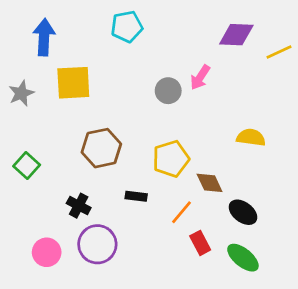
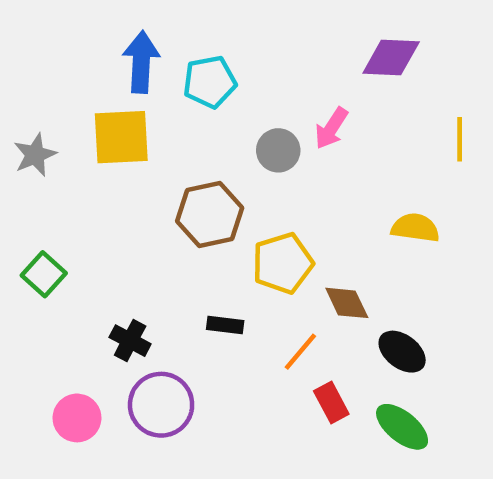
cyan pentagon: (127, 27) -> (210, 82), moved
blue arrow: (44, 37) -> (141, 62), moved
yellow line: (279, 52) -> (460, 139), moved, turned -65
brown hexagon: (101, 148) -> (210, 215), moved

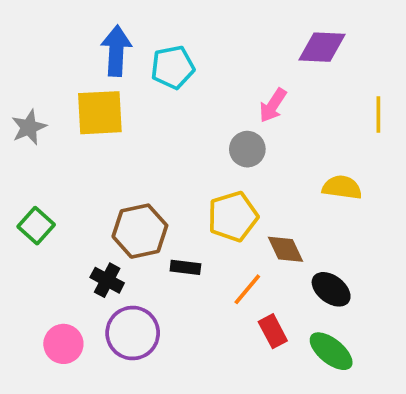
gray circle: (278, 150) -> (247, 149), moved
brown hexagon: (210, 215) -> (140, 231), moved

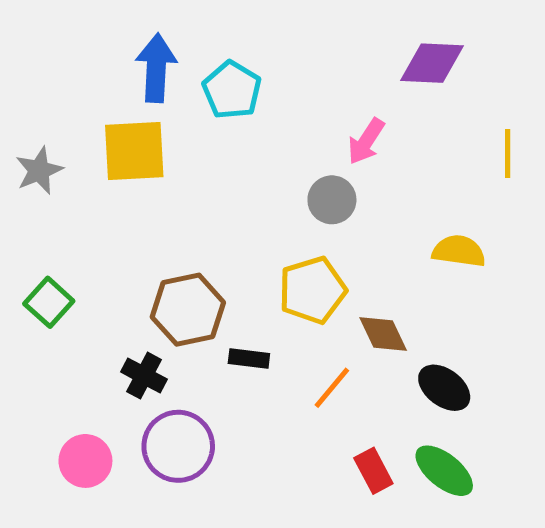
cyan pentagon: (173, 67) -> (232, 90), turned -30
red rectangle: (273, 331) -> (373, 471), moved

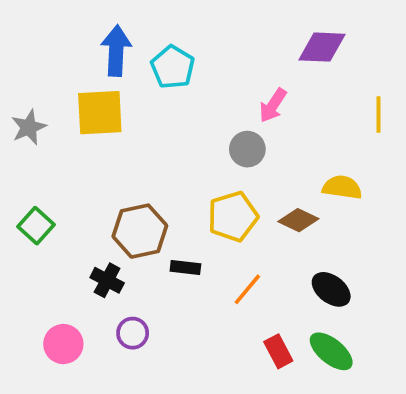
brown diamond: (383, 334) -> (298, 220), moved, turned -39
purple circle: (178, 446) -> (133, 333), size x0.6

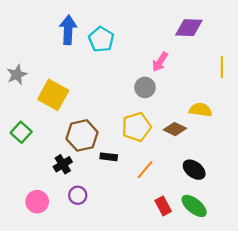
yellow square: (100, 113) -> (53, 95), moved, turned 32
black cross: (107, 280) -> (63, 164), turned 30

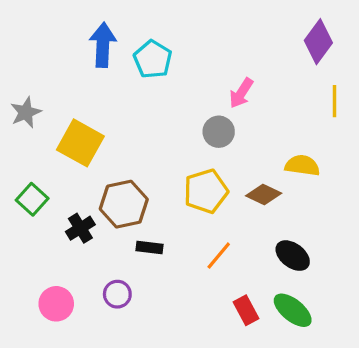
purple diamond: (189, 28) -> (318, 42), moved, turned -56
black rectangle: (109, 157) -> (150, 247), moved
black cross: (63, 164) -> (80, 228), moved

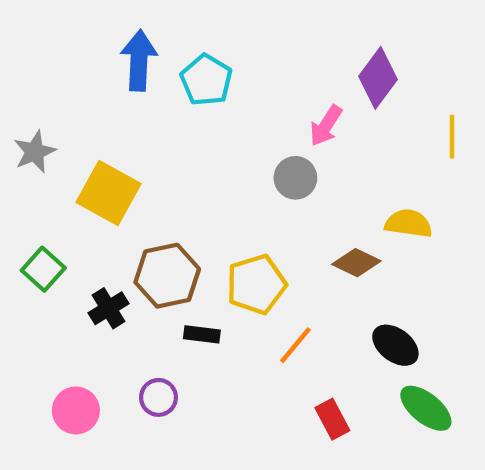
purple diamond: (318, 42) -> (378, 78), moved
yellow pentagon: (206, 191) -> (256, 284), moved
green ellipse: (293, 310) -> (426, 408), moved

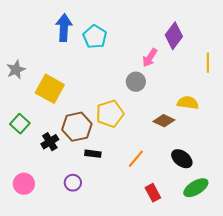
yellow pentagon: (256, 284) -> (110, 114), moved
green ellipse: (426, 408) -> (196, 188), turned -70
pink circle: (76, 410) -> (24, 184), moved

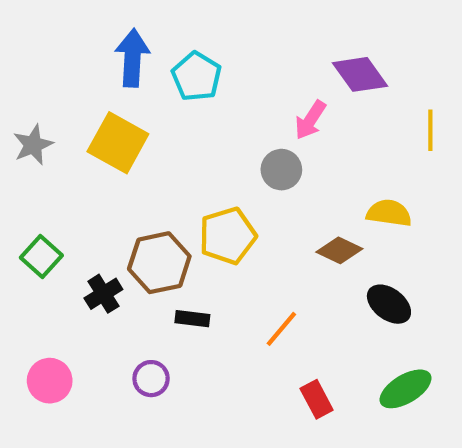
purple diamond: (174, 36) -> (360, 74), turned -72
yellow square: (50, 89) -> (118, 143), moved
black ellipse: (182, 159) -> (389, 304), moved

